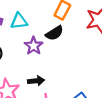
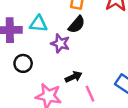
cyan triangle: (19, 21) -> (38, 24), turned 30

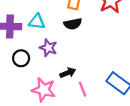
black semicircle: (77, 25) -> (73, 24), turned 36
purple star: (60, 43) -> (48, 48), moved

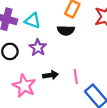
pink line: (83, 89) -> (76, 76), moved

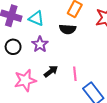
black arrow: (51, 75) -> (51, 71), turned -32
pink star: (24, 86) -> (25, 80), turned 30

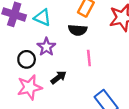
black circle: (13, 47) -> (27, 59), moved
pink line: (75, 74) -> (89, 58), moved

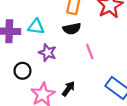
black circle: (27, 59) -> (22, 71), moved
black arrow: (58, 77) -> (68, 89), moved

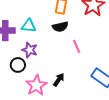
purple star: (48, 53) -> (30, 50), moved

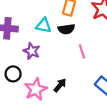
cyan triangle: (29, 26) -> (44, 25), moved
black circle: (18, 65) -> (13, 74), moved

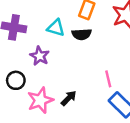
pink line: (82, 51) -> (108, 79), moved

